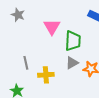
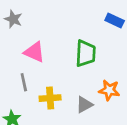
pink triangle: (52, 27) -> (34, 52), moved, turned -36
gray triangle: (72, 63) -> (84, 105), moved

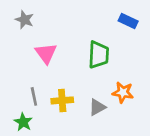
pink triangle: (34, 52) -> (46, 53), turned 30
gray line: (24, 82) -> (34, 96), moved

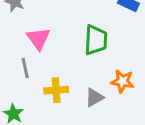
gray line: (34, 96) -> (25, 68), moved

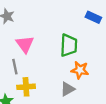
orange star: (122, 81) -> (80, 70), moved
yellow cross: (56, 90) -> (26, 87), moved

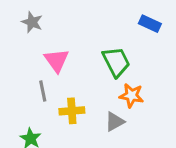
green trapezoid: (69, 45) -> (116, 62), turned -30
yellow cross: (26, 87) -> (72, 111), moved

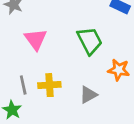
gray line: (43, 91) -> (23, 85), moved
orange star: (131, 96) -> (119, 70), moved

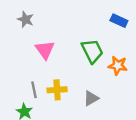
orange star: (119, 70) -> (118, 66), moved

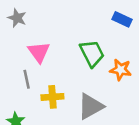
gray line: (34, 90) -> (27, 79), moved
gray triangle: (91, 98) -> (91, 106), size x1.5

